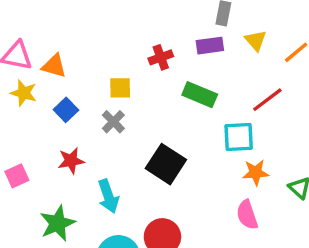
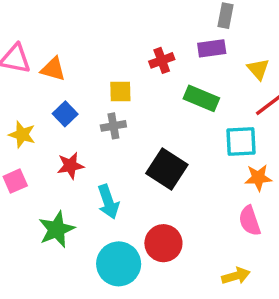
yellow triangle: (256, 40) -> (258, 69), moved
yellow star: (24, 93) -> (22, 135), moved
gray cross: (113, 122) -> (113, 126), turned 35

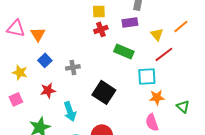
orange triangle: (53, 69) -> (38, 34), turned 42
yellow square: (120, 91) -> (99, 11), moved

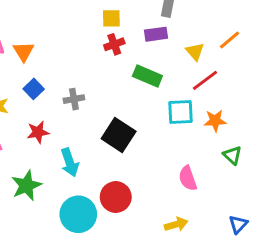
orange star: (157, 97) -> (215, 121), moved

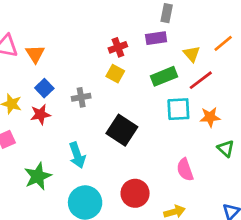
yellow square: (111, 18) -> (115, 74), moved, turned 30
green rectangle: (147, 76) -> (164, 76), moved, turned -45
red star: (38, 132) -> (40, 114), moved
red circle: (116, 197) -> (135, 193), moved

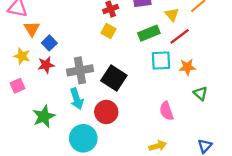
orange triangle: (35, 54) -> (32, 29), moved
gray cross: (81, 97) -> (80, 70), moved, size x1.6
red circle: (135, 193) -> (106, 112), moved

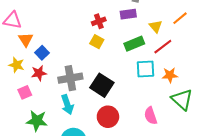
pink square: (18, 86) -> (25, 92), moved
green triangle: (200, 93) -> (182, 99), size x1.6
red circle: (106, 112) -> (108, 117), moved
green star: (44, 116) -> (37, 121), turned 30

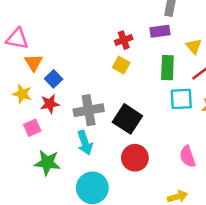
green rectangle: (134, 44) -> (167, 68), turned -66

